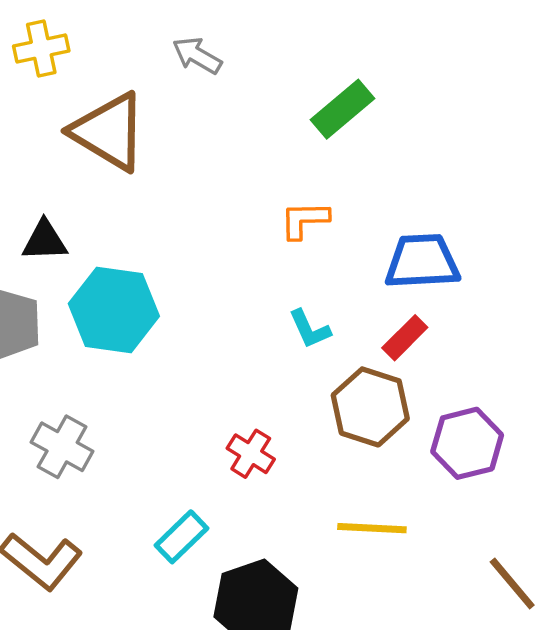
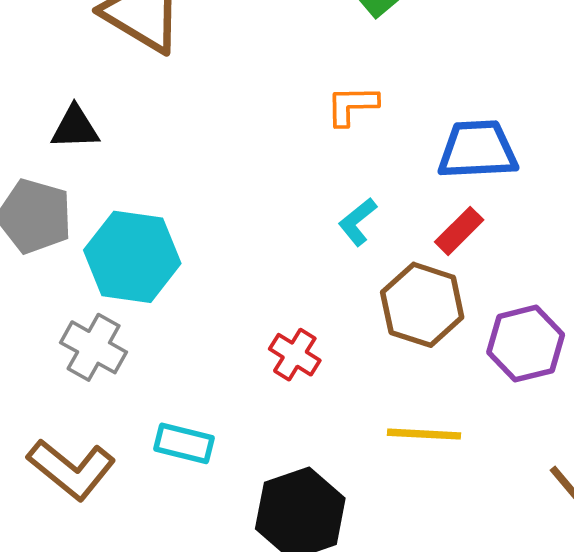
cyan hexagon: (114, 310) -> (132, 257), moved
cyan L-shape: (310, 329) -> (358, 222), turned 75
cyan rectangle: (181, 537) -> (184, 443), moved, turned 58

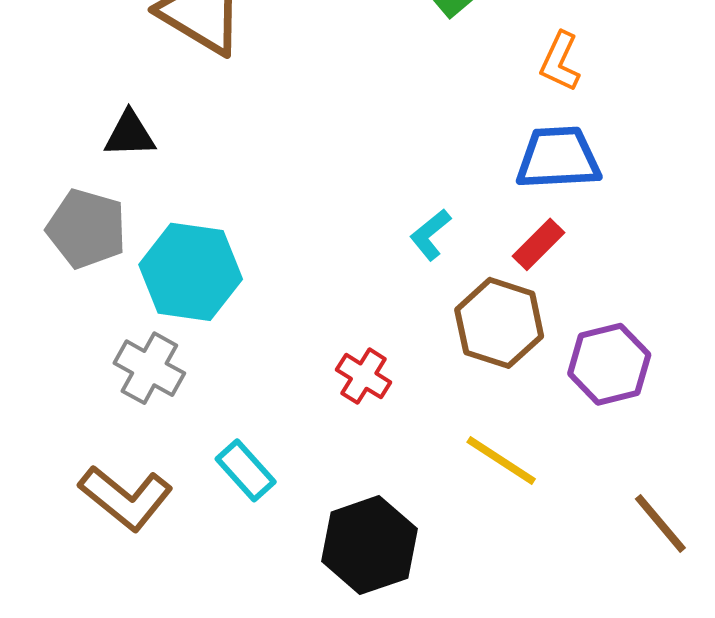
orange L-shape: (352, 105) -> (560, 62), moved, turned -64
yellow line: (424, 434) -> (501, 461), turned 30
cyan rectangle: (184, 443) -> (246, 470), turned 34

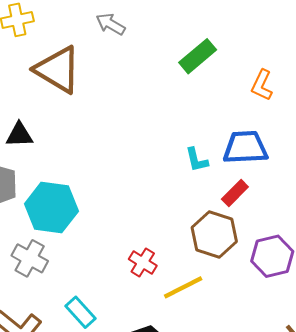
orange L-shape: (560, 62) -> (262, 85), moved
cyan L-shape: (430, 235) -> (197, 160), moved, turned -64
yellow line: (501, 461) -> (183, 287), moved, turned -60

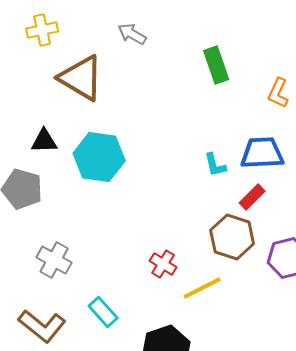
green rectangle: (198, 56) -> (216, 65), turned -69
cyan hexagon: (51, 208) -> (99, 157), moved

